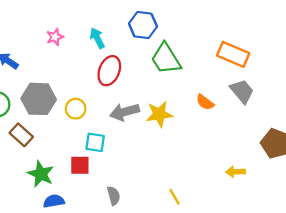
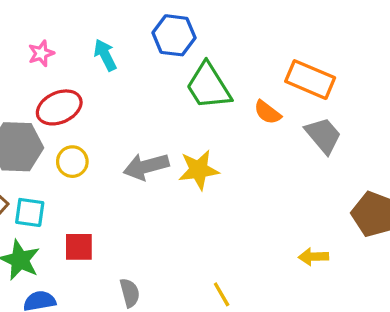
red ellipse: (109, 71) -> (59, 107), moved, turned 44
orange semicircle: (205, 102) -> (267, 112), moved
cyan square: (95, 142) -> (30, 212), moved

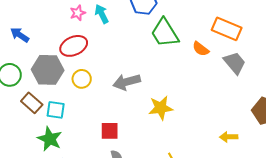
pink star: (41, 53) -> (78, 13), moved
yellow star: (199, 170) -> (161, 108), moved
red square: (79, 247) -> (110, 131), moved

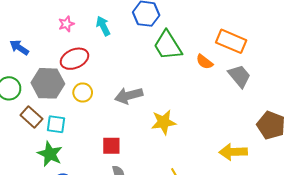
pink star: (78, 13) -> (66, 24), moved
yellow arrow: (229, 137) -> (233, 152), size x1.5

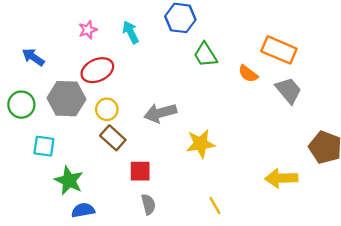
green trapezoid: (168, 45) -> (205, 55), size x0.7
brown rectangle: (31, 117) -> (113, 138), moved
cyan square: (56, 124) -> (44, 146), moved

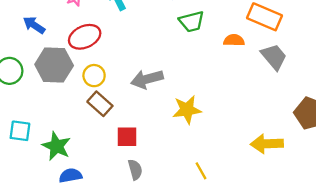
green trapezoid: (205, 55) -> (192, 21), turned -72
blue arrow: (33, 57) -> (34, 25), moved
orange semicircle: (248, 74) -> (234, 40), turned 144
cyan square: (44, 146) -> (20, 131), moved

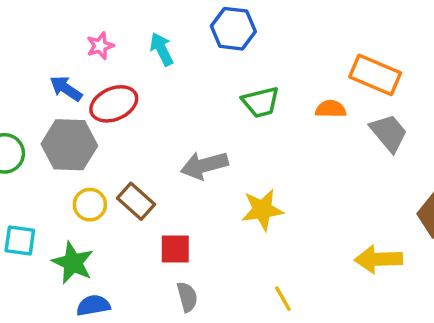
green trapezoid: (192, 21) -> (261, 102), moved
blue arrow: (34, 25) -> (66, 88), moved
yellow circle: (94, 76) -> (90, 205), moved

